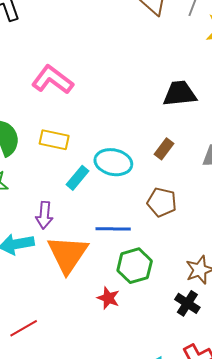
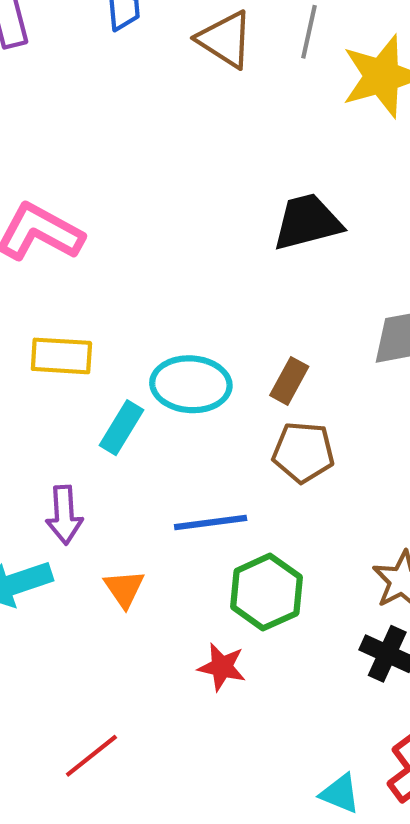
brown rectangle: (164, 149) -> (289, 381), moved
orange triangle: (68, 254) -> (124, 589), size x0.5
red line: (24, 328) -> (91, 756), moved

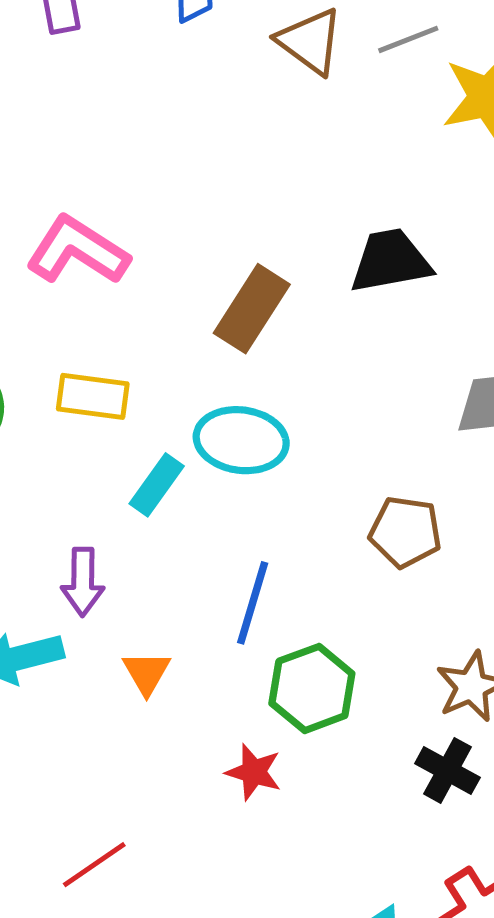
gray line: (309, 32) -> (408, 39), turned 52
brown rectangle: (289, 381) -> (252, 309), moved, size x1.6
brown pentagon: (303, 452) -> (405, 532), moved
blue line: (211, 523) -> (253, 603), turned -70

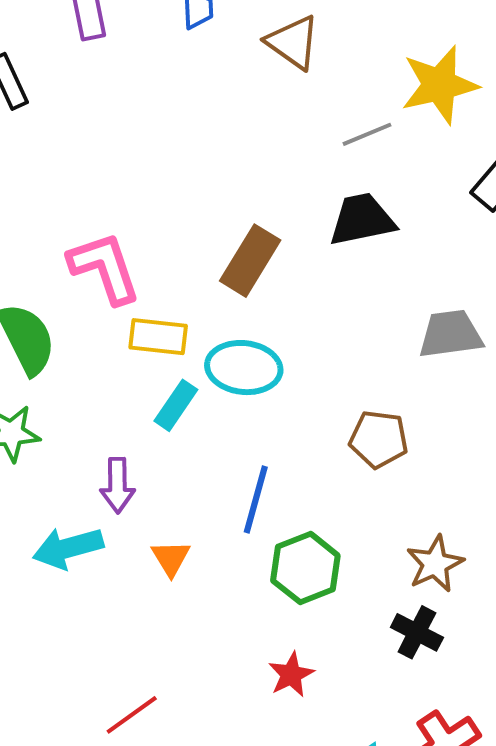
gray line: (408, 39) -> (367, 134), moved
pink L-shape: (78, 251) -> (105, 268), moved, turned 40
yellow rectangle: (93, 396) -> (158, 337), moved
red star: (254, 772) -> (291, 675), moved, turned 30

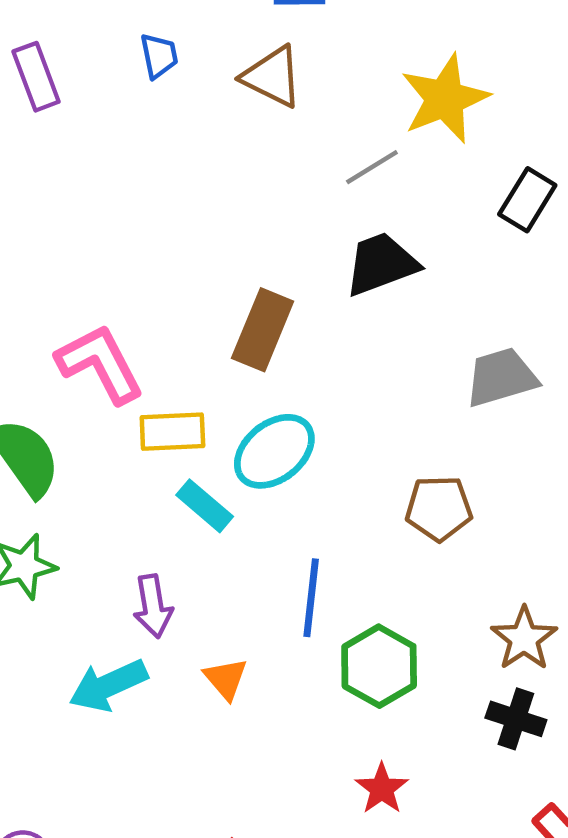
cyan ellipse: (244, 368) -> (274, 451), turned -36
cyan rectangle: (176, 405) -> (205, 506), turned -75

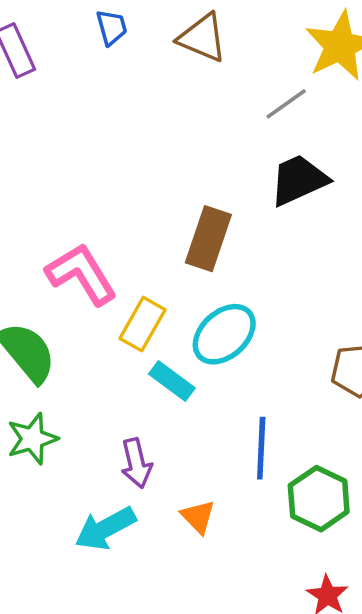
yellow rectangle: (172, 432) -> (142, 324), turned -54

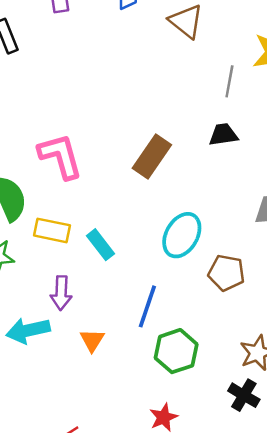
gray line: (286, 104) -> (229, 81), turned -60
black trapezoid: (299, 180) -> (223, 135), size x0.7
yellow rectangle: (142, 324) -> (52, 230), moved, turned 56
cyan ellipse: (224, 334) -> (182, 235), moved, turned -33

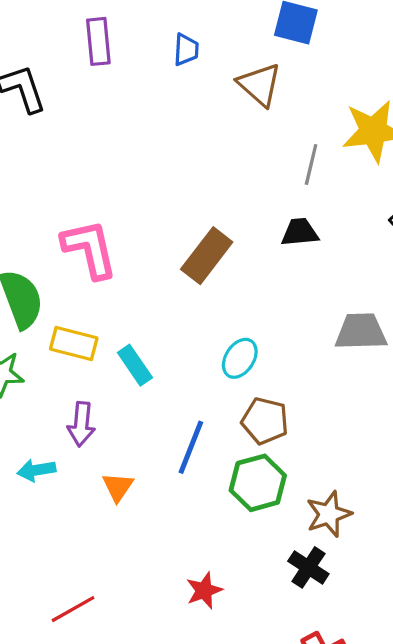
cyan ellipse: (182, 235) -> (240, 358), size x0.7
brown pentagon: (226, 273) -> (265, 421), moved
cyan arrow: (28, 330) -> (36, 470), size x0.7
green hexagon: (176, 351) -> (258, 483), moved

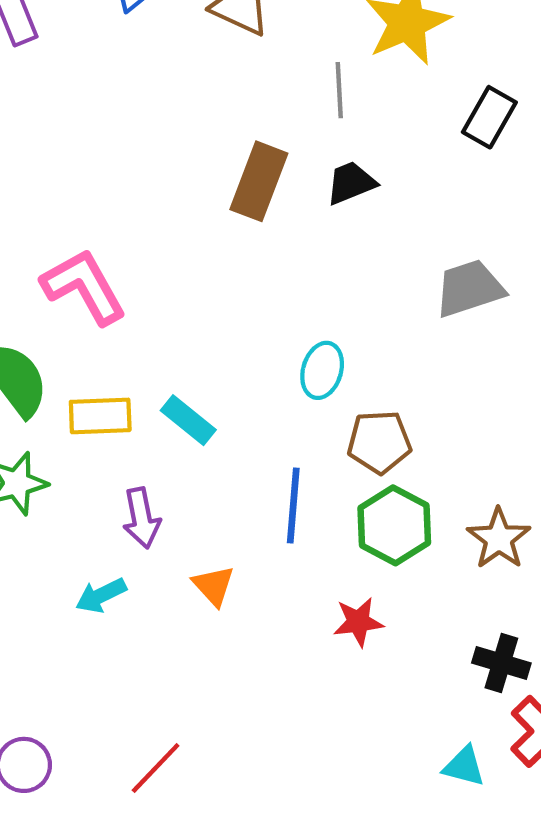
brown rectangle: (207, 256) -> (259, 181), moved
black cross: (308, 567) -> (501, 663), moved
red star: (204, 591) -> (358, 622), moved, turned 30
red line: (73, 609) -> (156, 768), moved

